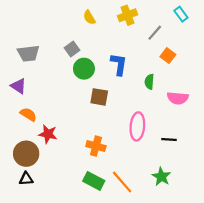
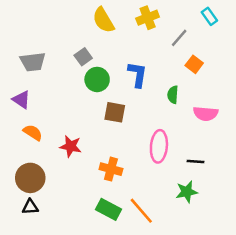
yellow semicircle: (89, 17) -> (103, 20), size x1.5
red star: (48, 134) -> (71, 146), moved
green star: (161, 177) -> (187, 192), moved, turned 30

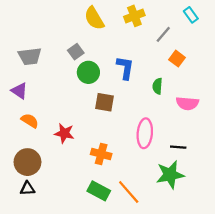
green star: (187, 192) -> (170, 175), size x1.4

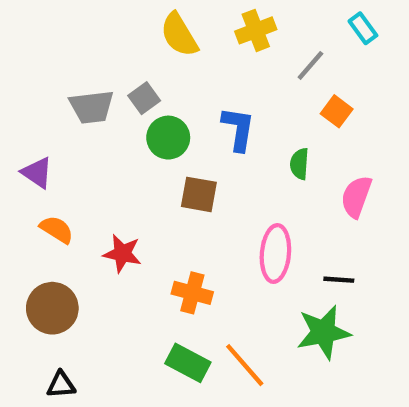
gray trapezoid: (30, 56) -> (92, 107), moved
pink semicircle: (187, 103) -> (356, 197), turned 105
black triangle: (27, 188) -> (61, 385), moved

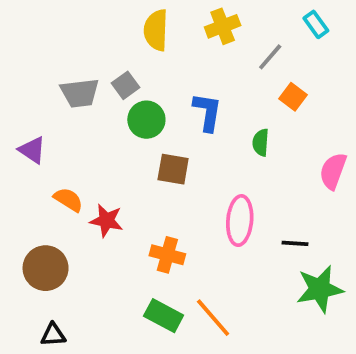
yellow semicircle: (179, 35) -> (156, 30), turned 33
pink semicircle: (356, 197) -> (333, 171), moved
orange semicircle: (57, 229) -> (68, 200), moved
green star: (324, 332) -> (320, 289), moved

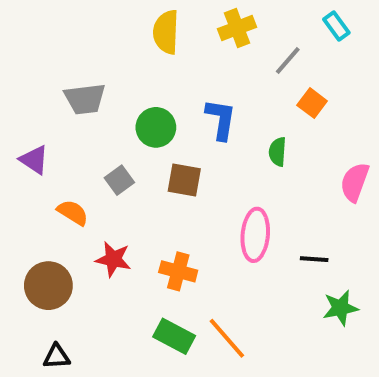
gray square: (125, 85) -> (119, 180), moved
red star: (106, 221) -> (113, 259), moved
green star: (320, 289) -> (340, 308), size x0.7

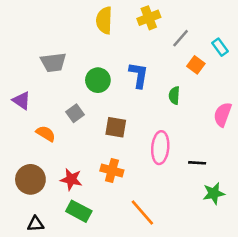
cyan rectangle: (336, 26) -> (220, 47), moved
brown square: (184, 180) -> (116, 127), moved
red star: (113, 259) -> (71, 179), moved
green rectangle: (174, 336) -> (79, 211), moved

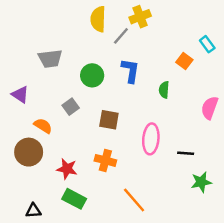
gray line: (181, 38) -> (121, 36), moved
brown circle: (30, 179) -> (29, 152), moved

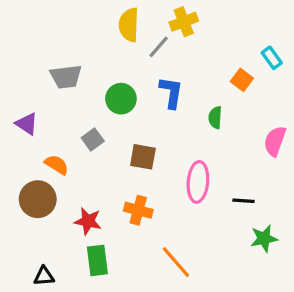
green rectangle: (74, 199) -> (97, 260), turned 55

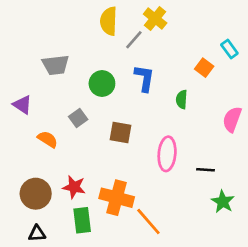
yellow cross: (184, 22) -> (155, 18), turned -30
brown circle: (38, 199) -> (36, 194), moved
orange cross: (138, 210) -> (117, 198), moved, size x1.4
green star: (264, 238) -> (223, 202), turned -30

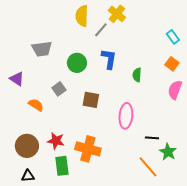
orange square: (204, 68) -> (172, 64), moved
black line: (206, 170) -> (152, 138), moved
orange line: (148, 222) -> (148, 167), moved

